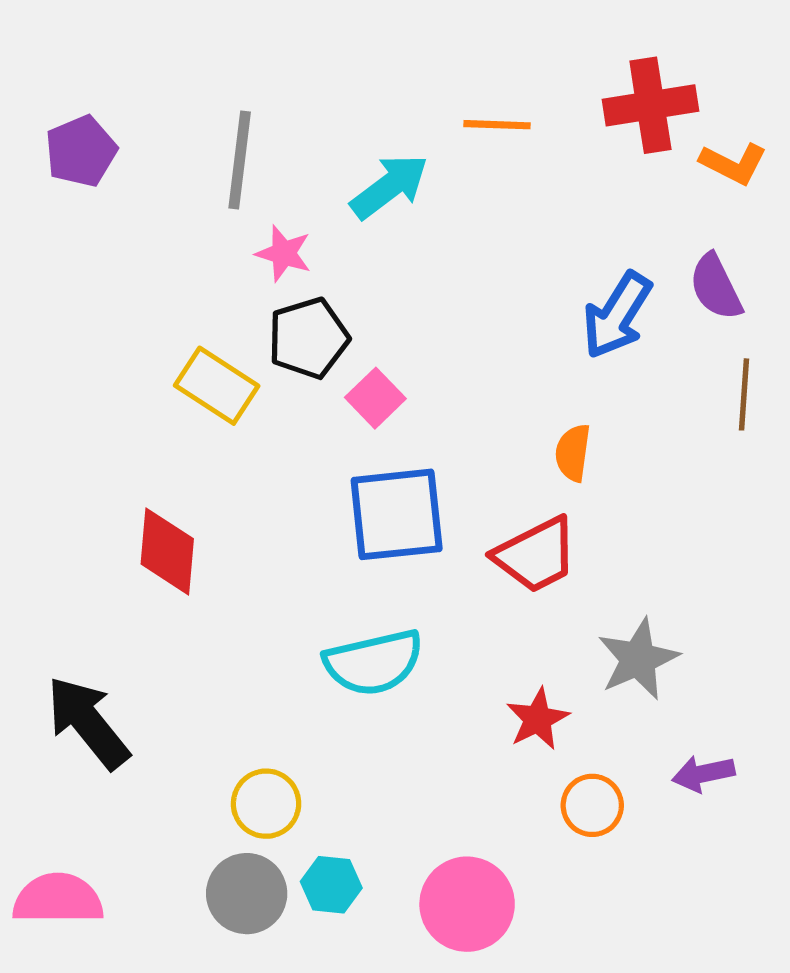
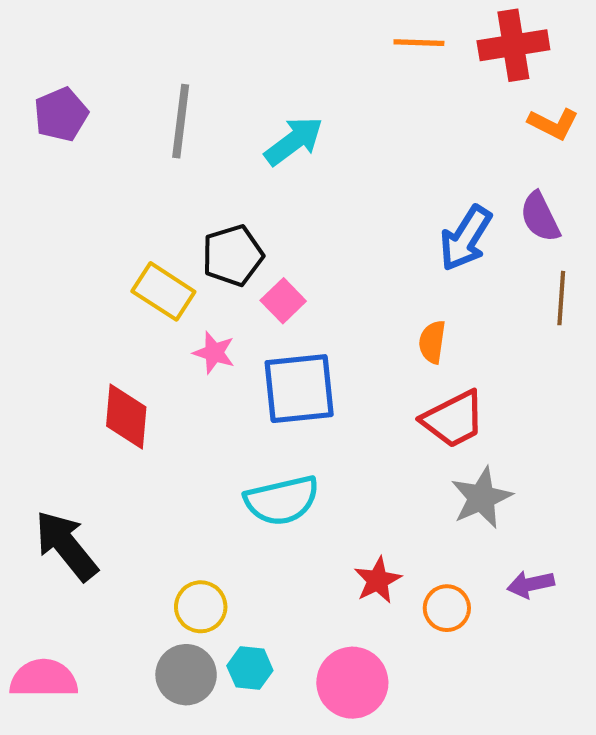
red cross: (650, 105) -> (513, 45), moved
orange line: (497, 125) -> (419, 43), moved
pink star: (284, 253) -> (214, 353), moved
red trapezoid: (536, 555) -> (454, 419), moved
red star: (538, 719) -> (378, 580), moved

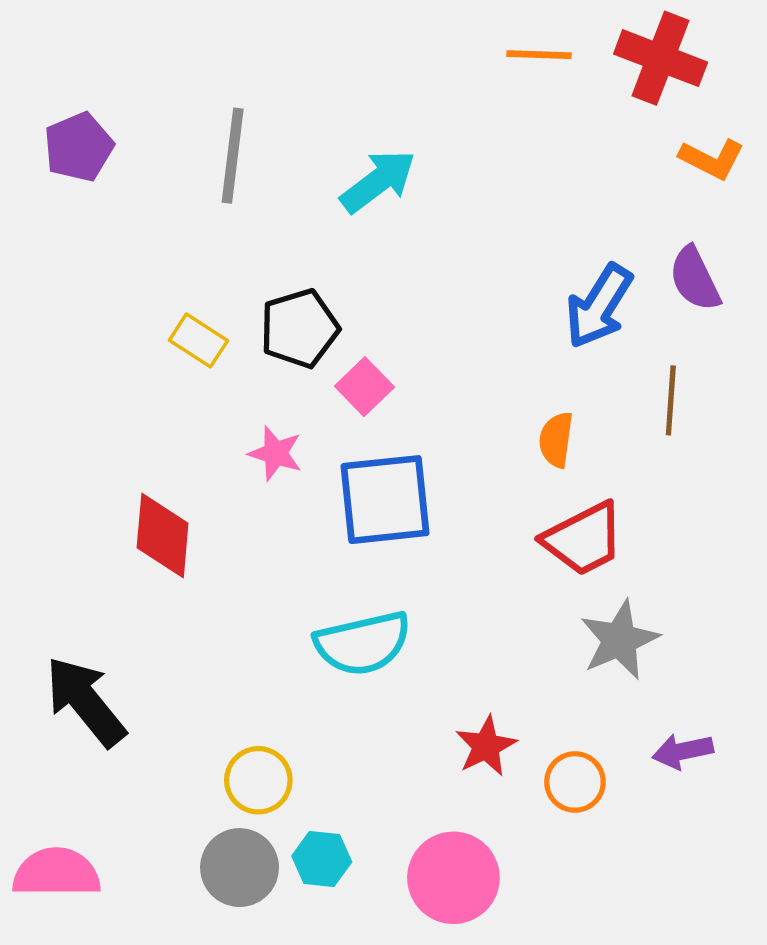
red cross: (513, 45) -> (661, 58), turned 30
yellow rectangle: (163, 291) -> (198, 340), moved, size x0.7
brown line: (561, 298) -> (671, 400), moved

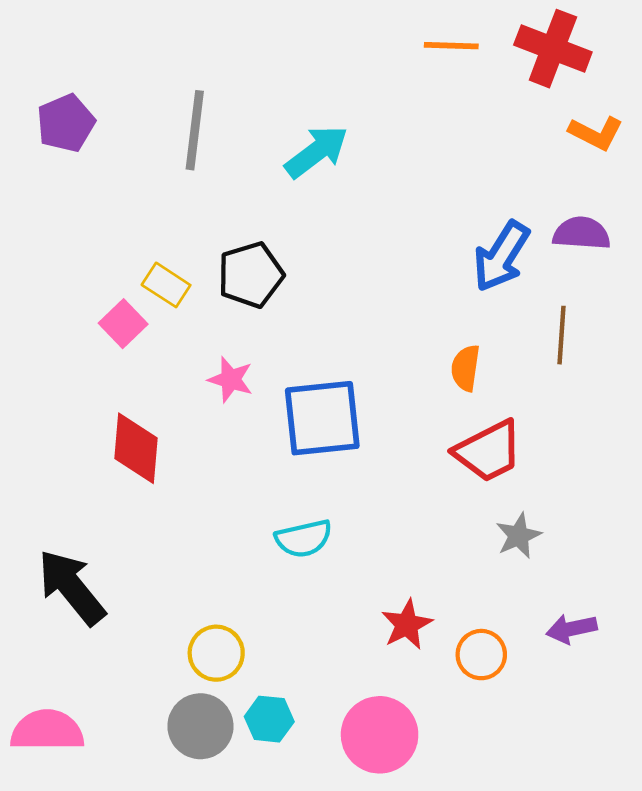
purple semicircle: (695, 279) -> (582, 233), turned 120
pink square: (364, 387) -> (123, 324), moved
gray star: (619, 640) -> (519, 536), size x0.7
cyan semicircle: (363, 643) -> (304, 539), size x0.7

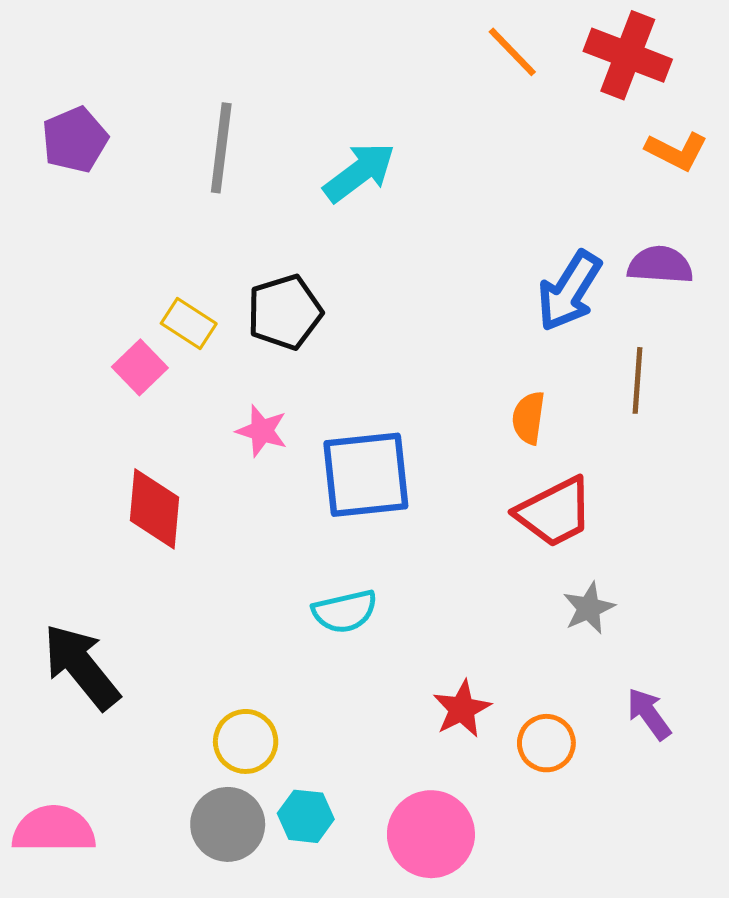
orange line: (451, 46) -> (512, 52), turned 44
purple arrow: (572, 629) -> (649, 714), turned 66

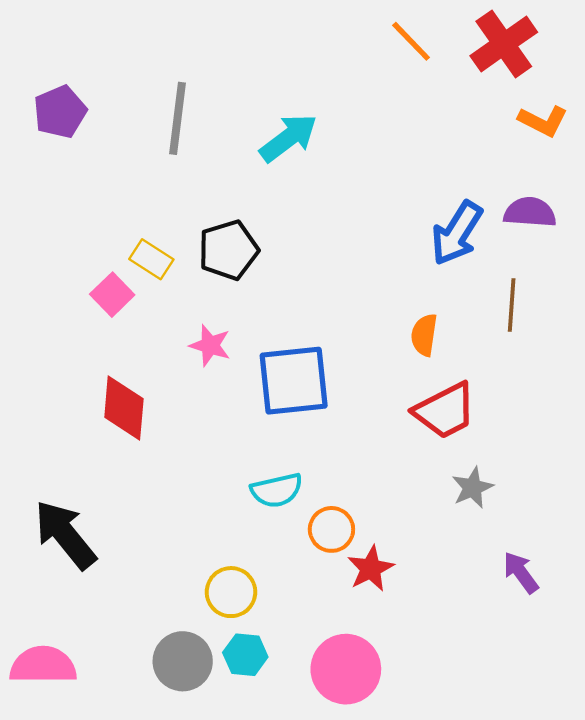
red cross: (628, 55) -> (504, 44), turned 34
yellow circle: (246, 741) -> (231, 592), moved
orange circle: (546, 743) -> (331, 529), moved

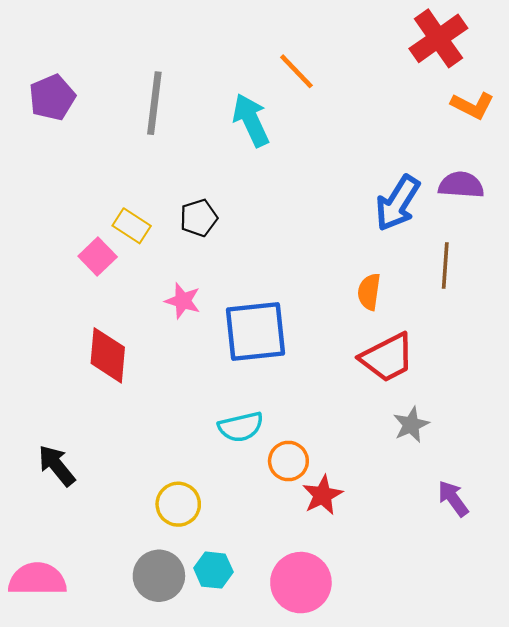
orange line: (411, 41) -> (296, 71), moved
cyan arrow: (288, 138) -> (251, 120), turned -78
black pentagon: (228, 250) -> (199, 218), size x0.7
black arrow: (65, 535) -> (57, 466), size x0.7
yellow circle: (231, 592) -> (178, 504), moved

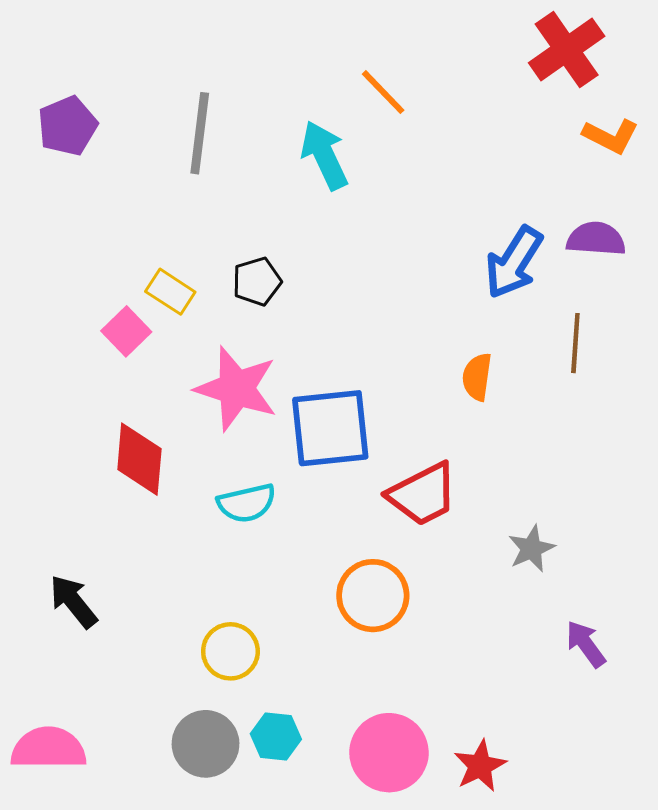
pink star: (183, 301) -> (236, 389), size x1.8
red trapezoid: (387, 358) -> (423, 494), moved
cyan semicircle: (241, 427) -> (247, 503), moved
orange circle: (288, 461) -> (373, 596), size x1.4
red star: (323, 495) -> (480, 766), moved

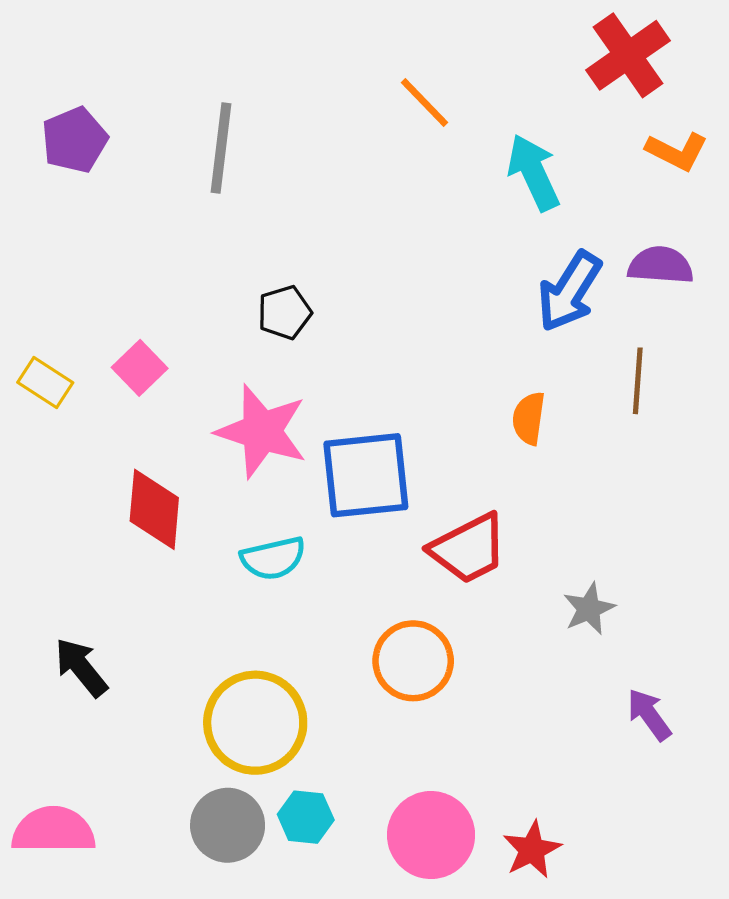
cyan arrow: (324, 155) -> (534, 172), moved
yellow rectangle: (170, 292) -> (45, 382), moved
yellow circle: (230, 651) -> (255, 723), size x1.6

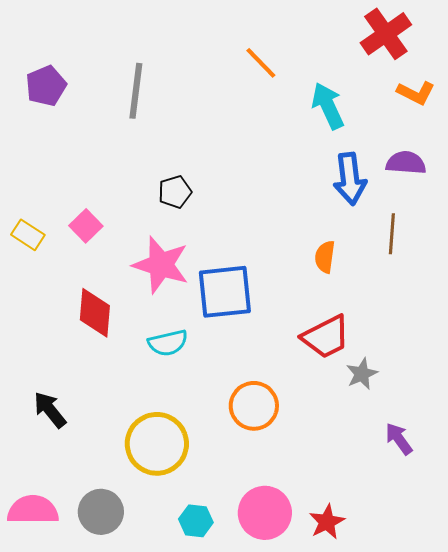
blue arrow: (569, 291) -> (350, 179), turned -39
red trapezoid: (468, 549) -> (326, 337), moved
cyan hexagon: (306, 817) -> (196, 521), moved
gray circle: (228, 825) -> (101, 512), moved

